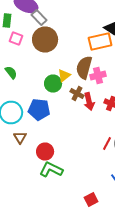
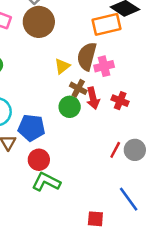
green circle: (53, 84) -> (70, 107), moved
blue pentagon: (39, 110) -> (31, 128), moved
red square: (91, 200) -> (95, 219), turned 32

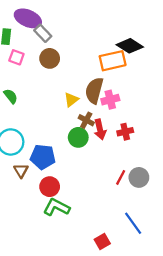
brown circle: (39, 22) -> (50, 58), size x0.7
red cross: (120, 101) -> (125, 132), turned -35
red square: (95, 219) -> (102, 242), turned -35

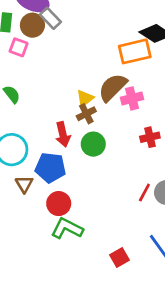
brown circle: (50, 58) -> (32, 25), moved
brown semicircle: (94, 90) -> (113, 87), turned 30
brown cross: (86, 120) -> (86, 114), moved, turned 35
red arrow: (100, 129) -> (63, 134), moved
red square: (102, 242) -> (120, 257), moved

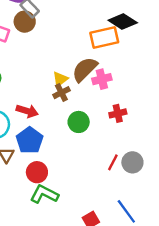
brown circle: (32, 25) -> (25, 22), moved
red arrow: (63, 134) -> (27, 111), moved, turned -60
green circle: (93, 144) -> (79, 122), moved
blue pentagon: (50, 168) -> (30, 140), turned 30

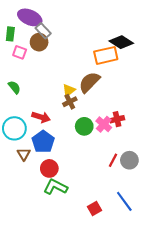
pink cross: (102, 79) -> (104, 124), moved, turned -35

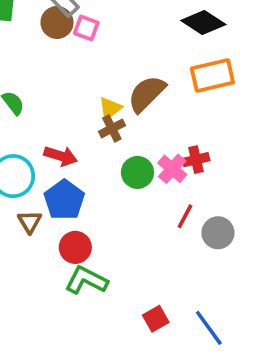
pink square: (20, 52) -> (86, 28), moved
orange rectangle: (106, 55) -> (212, 75), moved
red line: (113, 160) -> (185, 216), moved
blue line: (124, 201) -> (209, 328), moved

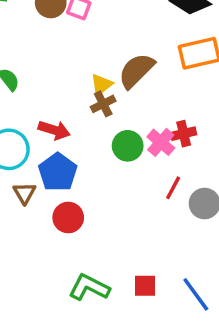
green L-shape: (86, 280) -> (89, 287), moved
red square: (156, 319) -> (145, 286), turned 30

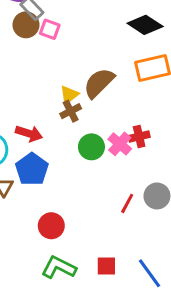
red line: (173, 188) -> (127, 203), moved
red circle: (68, 218) -> (51, 226), moved

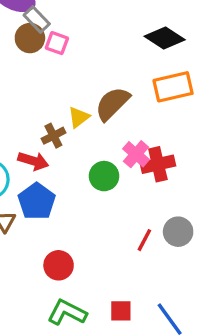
brown cross: (71, 111) -> (53, 136), moved
red cross: (139, 136) -> (158, 164), size x1.4
pink cross: (120, 144) -> (136, 154), moved

